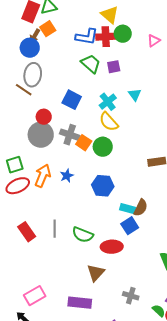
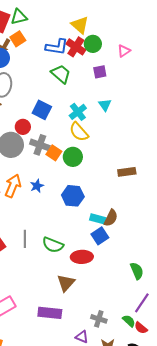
red cross: (106, 37) -> (76, 47), turned 36
purple square: (114, 67) -> (100, 72), moved
red circle: (44, 117) -> (23, 127), moved
gray cross: (131, 296) -> (99, 319), moved

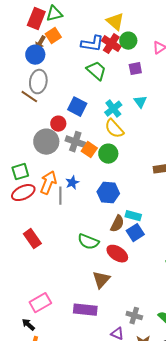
brown semicircle: (111, 218) -> (117, 224), moved
gray line: (25, 239) -> (60, 196), moved
red ellipse: (82, 257) -> (117, 254), turned 35

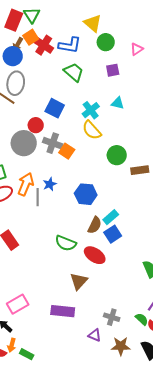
green triangle: (54, 14) -> (32, 15), turned -48
red cross: (111, 44) -> (44, 45), moved
cyan triangle: (140, 102) -> (118, 103), turned -40
green circle: (108, 154) -> (117, 155), moved
cyan rectangle: (133, 216) -> (111, 217), turned -56

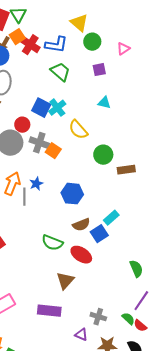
cyan cross: (91, 110) -> (57, 108), moved
cyan rectangle: (111, 217) -> (111, 218), moved
brown semicircle: (95, 225) -> (81, 225), turned 42

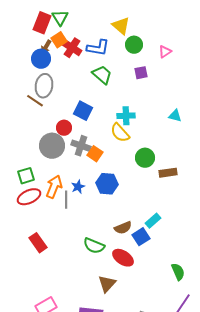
cyan triangle: (104, 103) -> (175, 116), moved
cyan cross: (57, 108) -> (126, 116), moved, turned 36
blue hexagon: (72, 194) -> (107, 184), moved

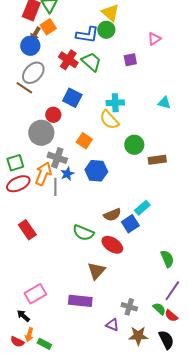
green circle: (134, 45) -> (106, 30), moved
red cross: (72, 48) -> (68, 60), moved
gray ellipse: (44, 86) -> (33, 73), turned 35
gray cross: (81, 146) -> (57, 158), moved

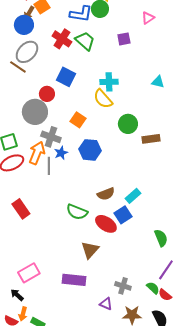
cyan rectangle: (142, 208) -> (133, 196), moved
blue square: (130, 224) -> (123, 215), moved

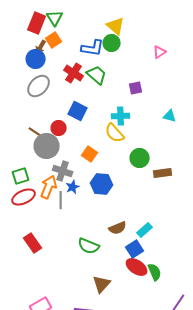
purple square: (124, 39) -> (136, 88), moved
brown line: (18, 67) -> (37, 133), moved
red ellipse: (106, 224) -> (137, 267), moved
green semicircle: (161, 238) -> (155, 272), moved

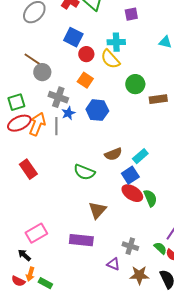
red circle: (59, 128) -> (86, 54), moved
gray circle: (47, 146) -> (42, 72), size x0.7
orange arrow: (49, 187) -> (37, 124), moved

